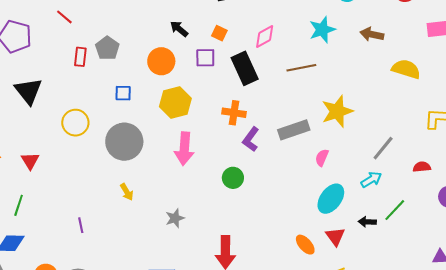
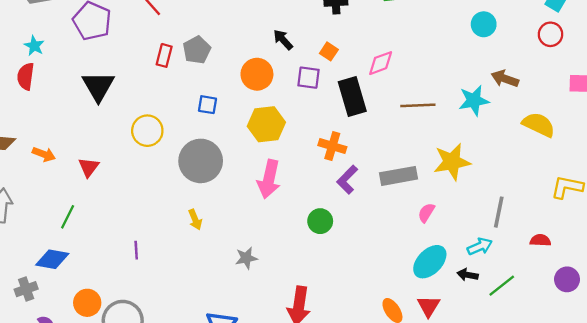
cyan star: (322, 30) -> (474, 100), moved
gray line: (383, 148) -> (499, 212), turned -36
black arrow: (367, 222) -> (468, 275), moved

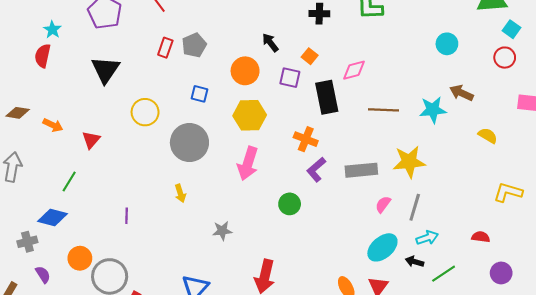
yellow semicircle: (539, 125) -> (488, 136), size x0.7
gray line: (499, 212) -> (415, 207), moved

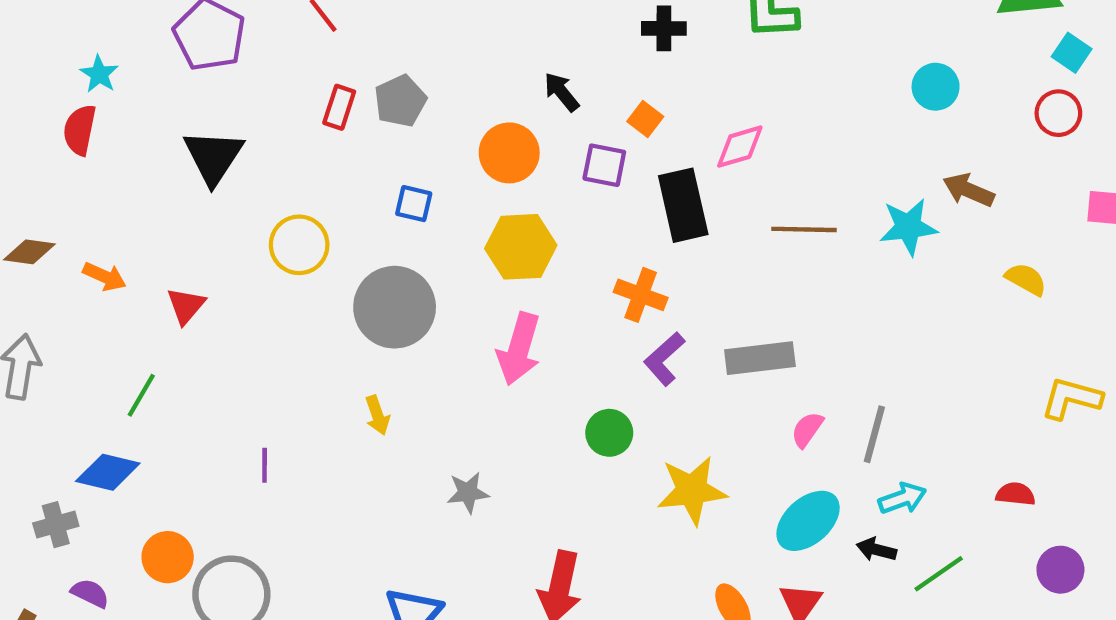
yellow star: (409, 162) -> (692, 490), moved
purple semicircle: (43, 275) -> (90, 593), turned -30

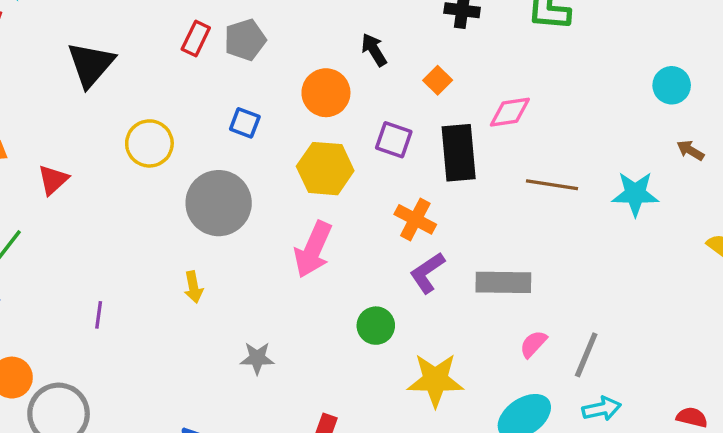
purple square: (604, 165) -> (394, 140), moved
brown arrow: (969, 190) -> (690, 150), moved, size x0.7

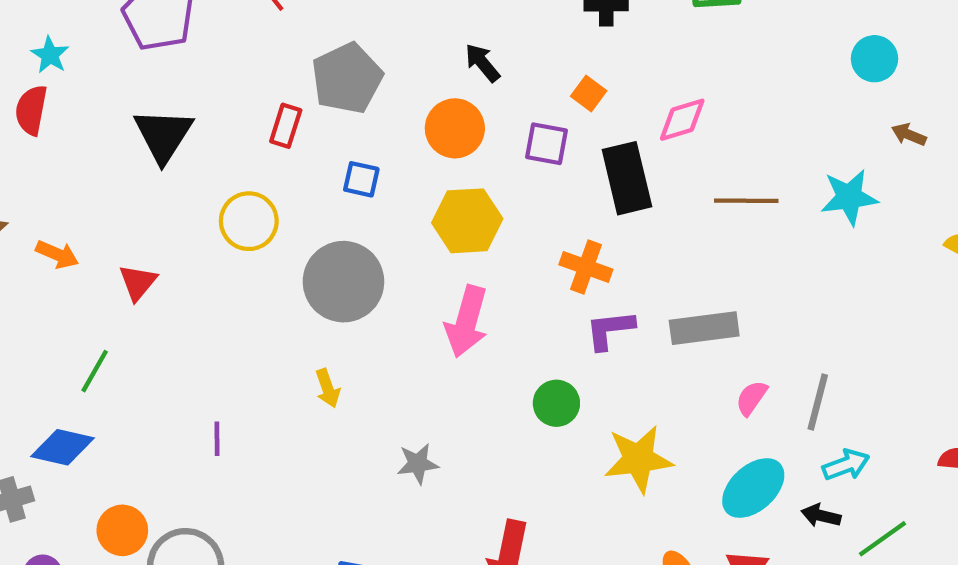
red rectangle: (196, 38) -> (286, 126), moved
gray pentagon: (245, 40) -> (347, 78), size x1.4
black arrow: (374, 50) -> (482, 63), moved
purple square: (394, 140) -> (547, 144), moved
purple L-shape: (427, 273) -> (610, 330), turned 36

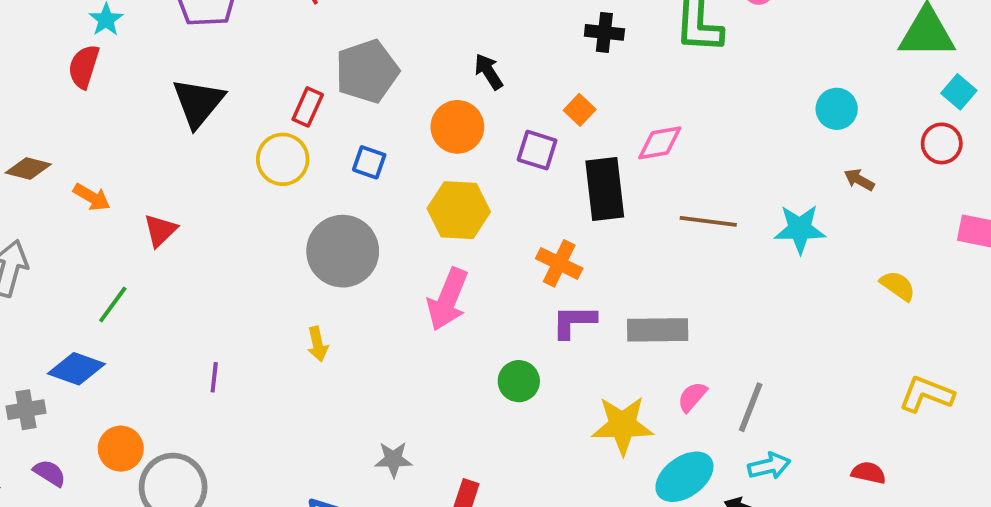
yellow circle: (249, 221) -> (283, 159), moved
yellow star: (638, 459) -> (622, 425), moved
gray star: (418, 464) -> (393, 459), moved

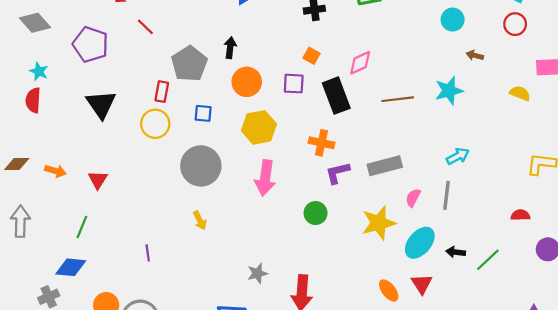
black arrow: (489, 72) -> (230, 48), moved, turned 54
yellow semicircle: (898, 286) -> (520, 93), moved
cyan arrow: (769, 466) -> (458, 156), moved

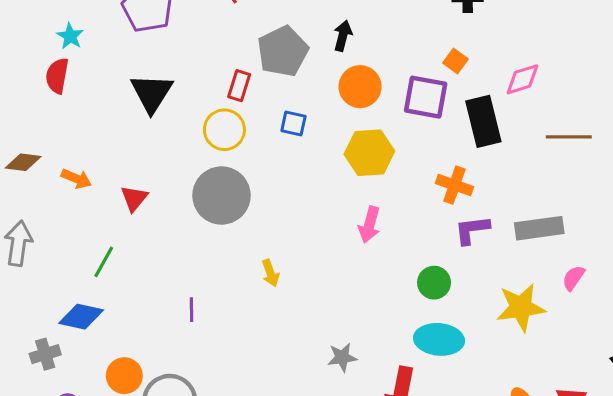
purple square: (294, 84) -> (426, 97), size x1.4
gray circle: (201, 166) -> (221, 195), moved
pink arrow: (265, 178) -> (369, 225), size x0.7
cyan ellipse: (420, 243) -> (439, 339), moved, turned 48

